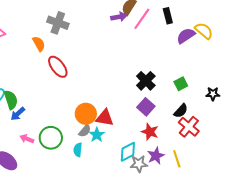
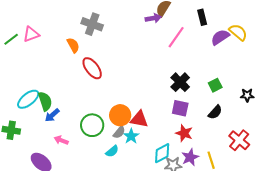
pink line: (142, 19) -> (176, 37), moved
purple square: (146, 107) -> (180, 108), turned -30
red cross: (189, 127) -> (239, 140), moved
green circle: (51, 138) -> (92, 125), moved
cyan semicircle: (78, 150) -> (112, 151), turned -136

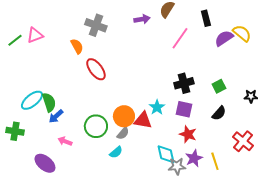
purple arrow: (153, 18) -> (142, 19), moved
black cross: (180, 82) -> (184, 83), turned 30
cyan star: (131, 136) -> (157, 107), moved
cyan diamond: (162, 153) -> (166, 154), turned -75

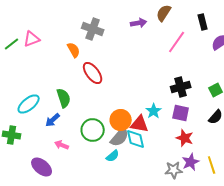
green semicircle: (49, 102) -> (64, 98), moved
gray semicircle: (123, 133) -> (120, 137), size x1.5
cyan diamond: (166, 154) -> (136, 139), moved

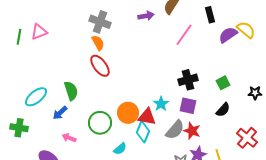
green line: (12, 44) -> (19, 37), turned -42
orange semicircle: (74, 50) -> (98, 43), moved
gray semicircle: (120, 137) -> (175, 130), moved
cyan diamond: (136, 139) -> (143, 132), turned 35

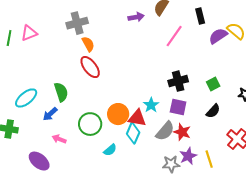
gray cross: (100, 22) -> (77, 23), moved, turned -35

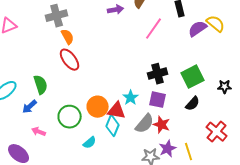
green square: (213, 84) -> (193, 77), size x1.6

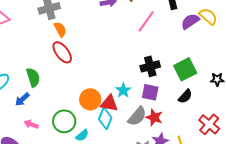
green circle: (70, 117) -> (64, 121), moved

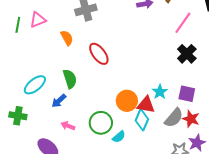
orange semicircle: (60, 29) -> (67, 38), moved
black cross: (150, 66) -> (187, 54), moved, turned -30

